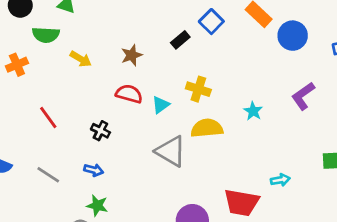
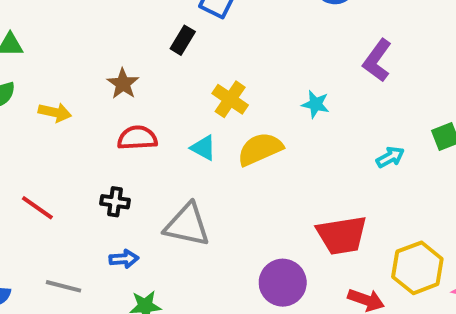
yellow cross: (198, 89) -> (230, 99), turned 35
cyan triangle: (161, 105) -> (203, 148), moved, turned -36
gray triangle: (171, 151) -> (187, 225), moved
cyan arrow: (280, 180) -> (390, 157), moved

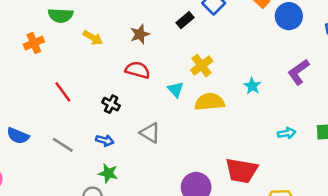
gray triangle: (187, 225) -> (150, 133), size x0.7

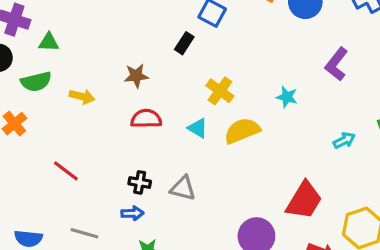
brown star: (140, 34) -> (136, 76), turned 30
black cross: (111, 104) -> (140, 182), moved
red trapezoid: (242, 171) -> (304, 200), turned -52

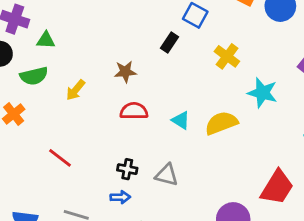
yellow cross: (220, 91) -> (227, 56), moved
yellow arrow: (82, 97) -> (76, 90), turned 115
cyan star: (287, 97) -> (263, 93), size x1.5

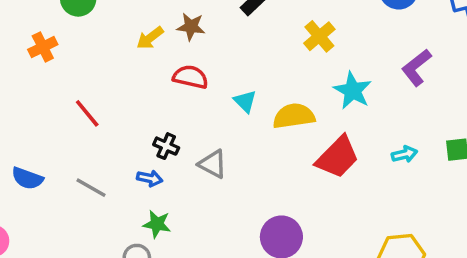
yellow arrow: (76, 90) -> (150, 38), moved
red trapezoid: (277, 187) -> (338, 157), moved

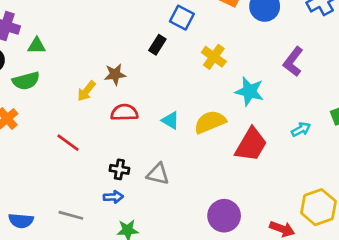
red line: (87, 113) -> (68, 143), moved

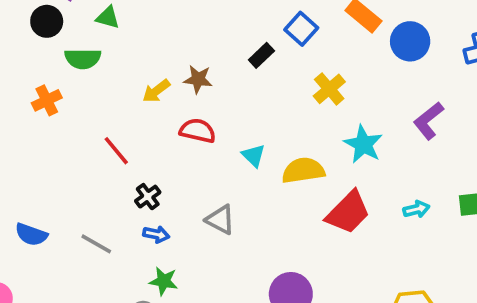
black cross: (119, 169) -> (148, 197), moved, turned 30

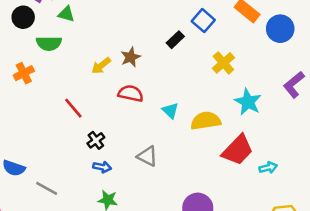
brown star: (198, 79) -> (131, 57), turned -30
cyan arrow: (416, 209) -> (268, 168), moved
gray line: (96, 244) -> (47, 188), moved

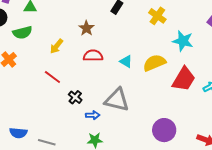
yellow arrow: (101, 66) -> (56, 46), moved
gray triangle: (147, 156) -> (117, 100), size x1.5
blue arrow: (102, 167) -> (93, 115), moved

